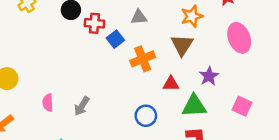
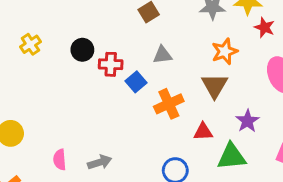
gray arrow: (82, 106) -> (100, 162), turned -138

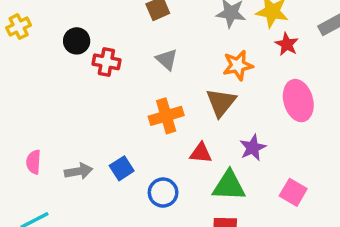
gray triangle: (162, 55) -> (167, 59), turned 42
blue square: (136, 82) -> (122, 168), moved

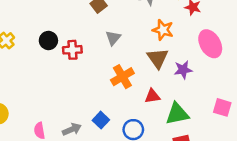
gray triangle: (167, 59) -> (113, 38), turned 42
orange star: (238, 65) -> (163, 30), turned -30
purple star: (253, 148) -> (183, 70), moved, turned 30

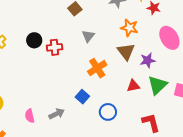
red triangle: (152, 96) -> (133, 86), moved
green triangle: (177, 114) -> (157, 85), moved, turned -30
blue square: (101, 120) -> (82, 97), moved

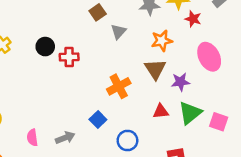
orange star: (129, 28) -> (162, 41), turned -30
gray triangle: (88, 36) -> (118, 32), moved

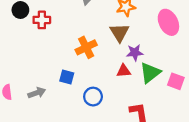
purple star: (180, 82) -> (135, 53), moved
blue square: (98, 119) -> (67, 77), turned -32

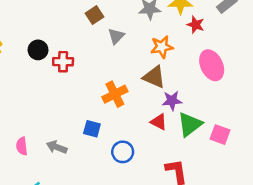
brown triangle: (119, 32) -> (154, 77), turned -35
red triangle: (124, 71) -> (159, 122), turned 32
gray arrow: (37, 93) -> (57, 147), turned -140

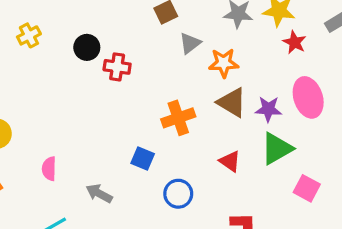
orange star: (162, 47) -> (224, 63), moved
purple star: (172, 101) -> (268, 109), moved
green triangle: (190, 124) -> (277, 149), moved
gray arrow: (57, 147) -> (99, 193), moved

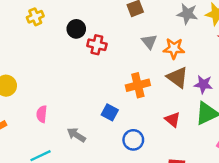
gray triangle: (190, 43) -> (149, 42), moved, turned -35

